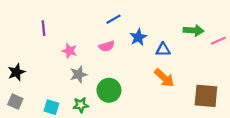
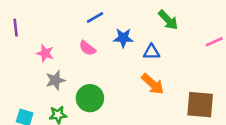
green arrow: (194, 30) -> (168, 20), moved, turned 42
blue star: (138, 37) -> (123, 38), turned 30
pink semicircle: (107, 46) -> (87, 48), turned 56

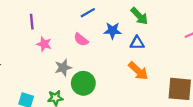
green arrow: (168, 20) -> (139, 16), moved
purple line: (16, 28) -> (32, 22), moved
gray star: (55, 80) -> (63, 68), moved

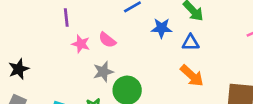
pink semicircle: (81, 40) -> (107, 40), moved

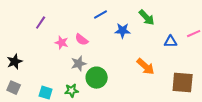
purple line: (66, 17) -> (41, 23), moved, turned 40
blue triangle: (191, 43) -> (171, 42), moved

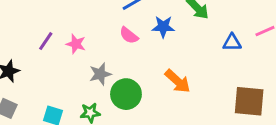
purple line: (41, 23) -> (46, 41), moved
pink semicircle: (82, 40) -> (129, 35), moved
orange arrow: (146, 67) -> (178, 81), moved

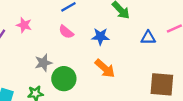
blue star: (163, 27) -> (100, 36), moved
pink star: (76, 44) -> (24, 25), moved

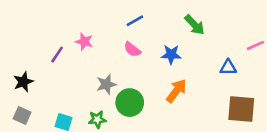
blue triangle: (148, 38) -> (228, 68), moved
orange arrow: (105, 68) -> (176, 91), turned -95

